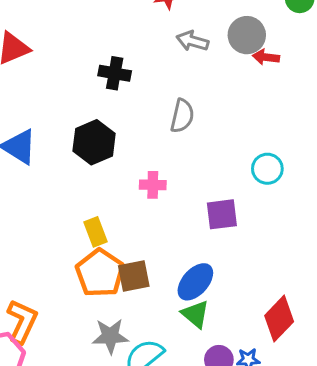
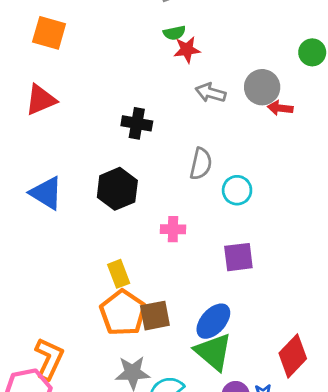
cyan circle: (267, 169) -> (237, 190), moved
green triangle: (195, 314) -> (213, 352), size x1.4

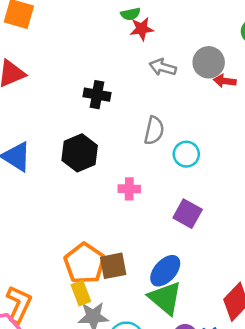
purple square: (238, 257) -> (188, 214), turned 36
yellow rectangle: (119, 274) -> (81, 293), moved

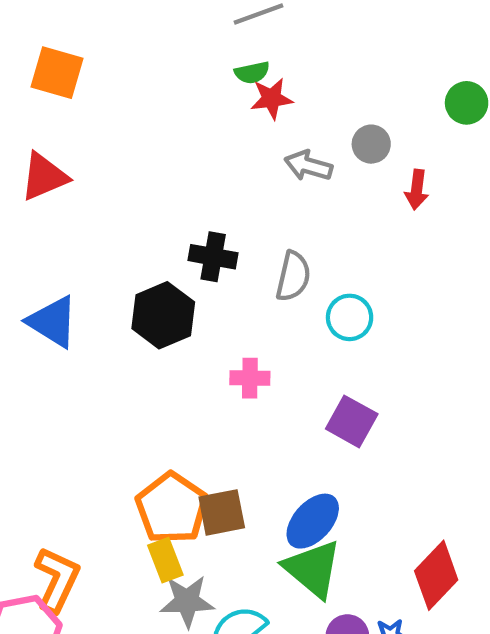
gray circle: (209, 62) -> (371, 144), moved, size x0.7
red arrow: (225, 81) -> (417, 190), turned -90
black cross: (97, 95) -> (213, 257), moved

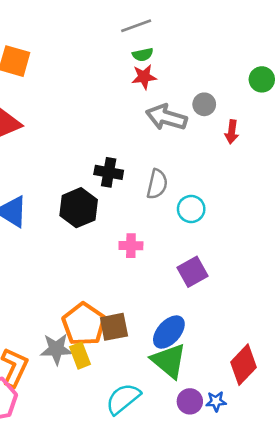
green semicircle: (252, 73) -> (143, 55), moved
gray arrow: (308, 166) -> (166, 117), size x1.4
purple square: (352, 421) -> (192, 272), turned 32
gray star: (187, 601) -> (56, 349), moved

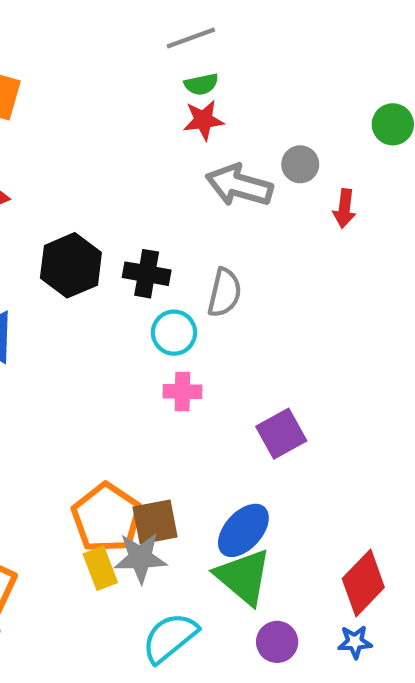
black hexagon: (79, 208) -> (71, 265), moved
cyan circle: (191, 209) -> (174, 333), moved
gray star: (56, 349) -> (140, 558), moved
blue star: (216, 401) -> (355, 642), moved

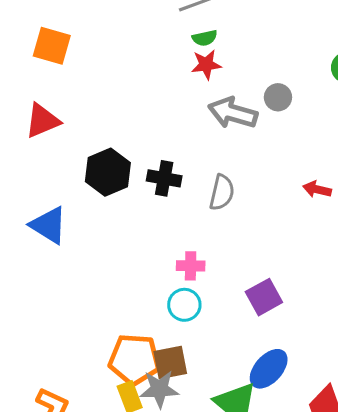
red arrow: (344, 208) -> (317, 189), moved, turned 96
cyan circle: (174, 333) -> (184, 305), moved
orange pentagon: (107, 518) -> (134, 359), turned -30
blue ellipse: (243, 530) -> (269, 369), moved

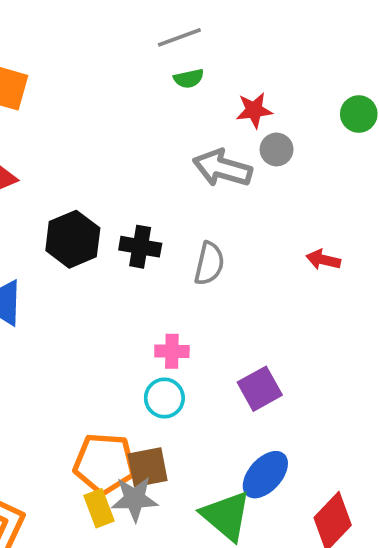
red star: (206, 65) -> (254, 110), moved

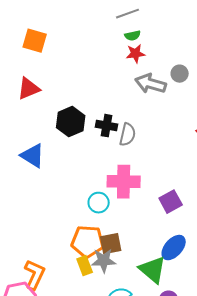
red star: (254, 110) -> (136, 54), moved
gray semicircle: (209, 263) -> (128, 135), moved
pink cross: (172, 351) -> (124, 182), size x1.8
cyan circle: (164, 398) -> (99, 203), moved

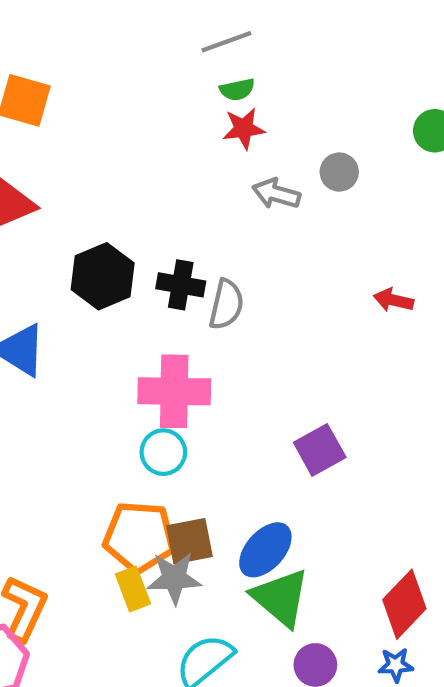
gray arrow: (151, 84) -> (276, 194), size x0.7
pink cross: (124, 182) -> (174, 391), moved
blue ellipse: (174, 248) -> (265, 550), moved

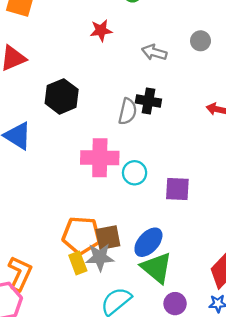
red star: (244, 129) -> (101, 30), moved
gray circle: (339, 172) -> (201, 41), moved
black cross: (181, 285) -> (148, 101), moved
purple square: (320, 450) -> (177, 189), turned 32
cyan circle: (163, 452) -> (135, 173), moved

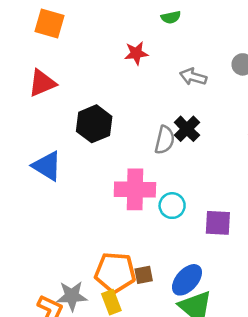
black cross: (148, 101) -> (187, 129), turned 35
brown square: (108, 238) -> (144, 275), size x0.7
gray star: (100, 257) -> (72, 296), moved

